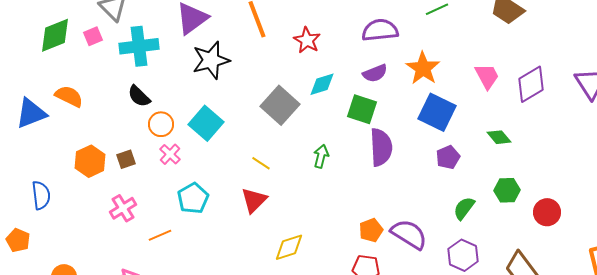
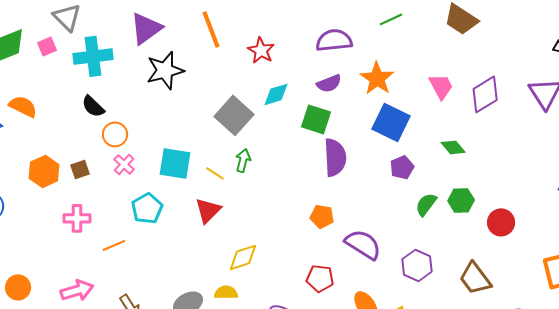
cyan square: (206, 123) -> (175, 163), moved, turned -32
green arrow: (321, 156) -> (243, 160), moved
pink cross: (123, 208) -> (77, 218), turned 32
green semicircle: (464, 208) -> (426, 204), moved
orange pentagon: (371, 230) -> (322, 216), moved, turned 30

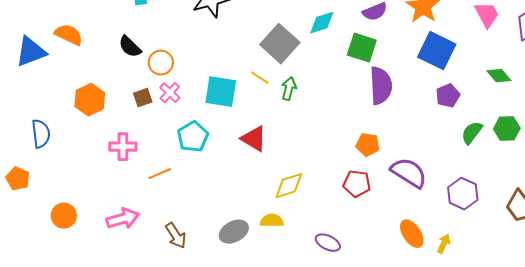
black semicircle: (93, 106) -> (130, 47), moved
brown square: (80, 169) -> (143, 98), moved
yellow line: (215, 173) -> (260, 78), moved
red triangle: (208, 210) -> (254, 139), turned -44
red pentagon: (320, 278) -> (357, 184), moved

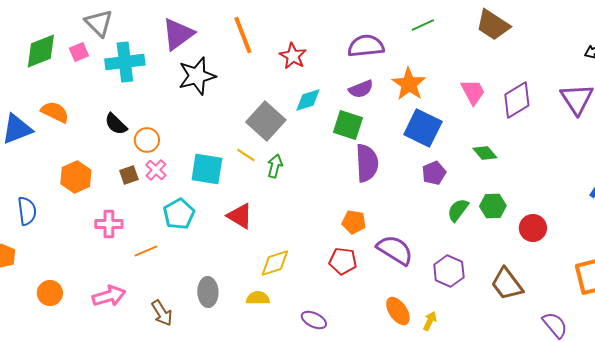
gray ellipse: (234, 232) -> (208, 292), moved, turned -64

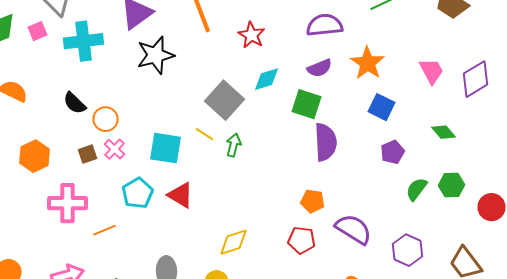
blue square: (423, 128) -> (382, 107), size x0.7
red triangle: (240, 216) -> (180, 195), moved
pink cross: (109, 224) -> (68, 203), size x1.4

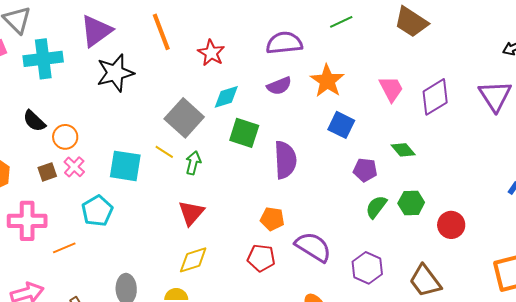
green square: (306, 104) -> (244, 133), moved
purple pentagon: (392, 152) -> (365, 170), moved, turned 30
red triangle: (180, 195) -> (191, 213), moved, turned 40

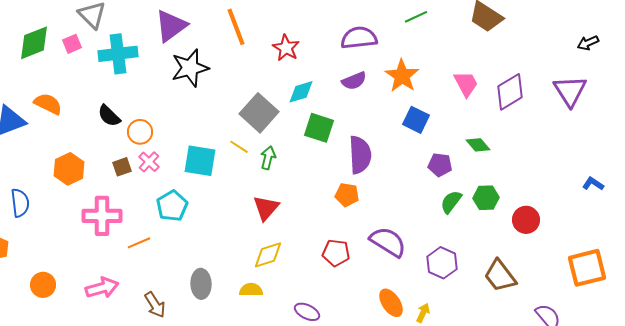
orange pentagon: (272, 219) -> (347, 195), moved

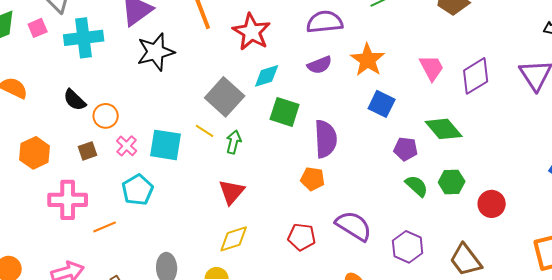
red star: (286, 48) -> (252, 32), size x1.4
green diamond: (478, 145) -> (444, 129), size x1.5
pink cross: (149, 162) -> (127, 146), moved
green semicircle: (451, 202) -> (417, 186), turned 95

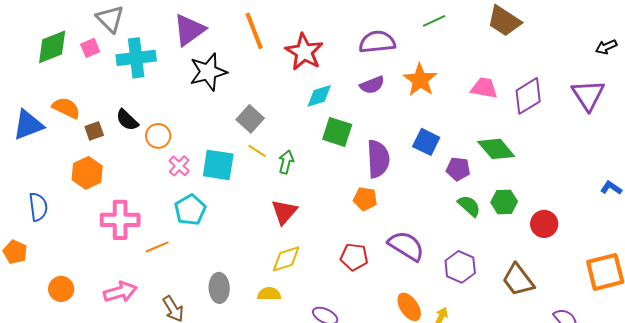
pink trapezoid: (432, 68) -> (484, 88), turned -52
gray square: (225, 97) -> (250, 119), moved, size x0.7
blue square: (382, 104) -> (426, 142), moved
brown square: (88, 151) -> (94, 131), moved

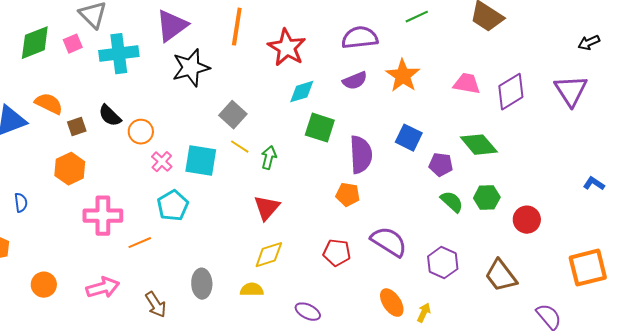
orange line: (254, 31) -> (237, 27), turned 30
blue semicircle: (38, 207) -> (21, 203), size x0.7

